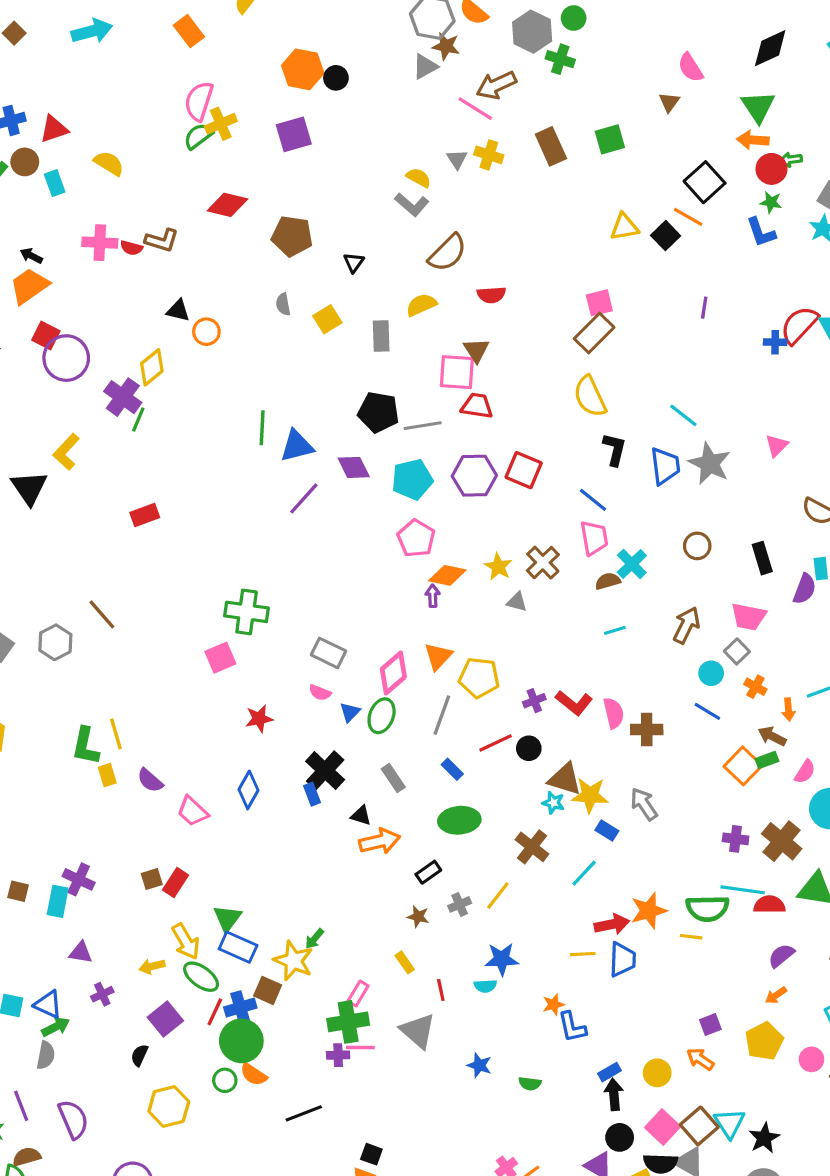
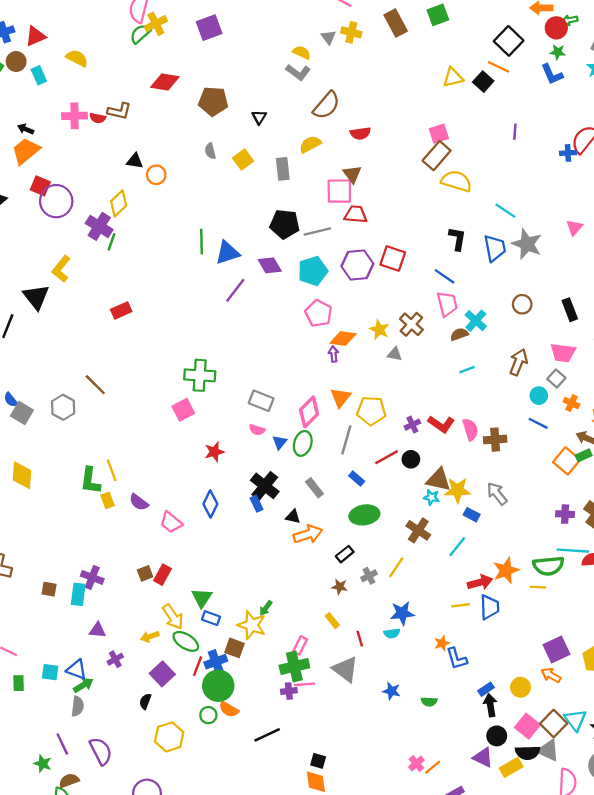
yellow semicircle: (590, 396) -> (456, 181), moved, turned 136
blue rectangle: (238, 947) -> (211, 618), size x0.7
purple square: (710, 1024) -> (556, 650), size x1.6

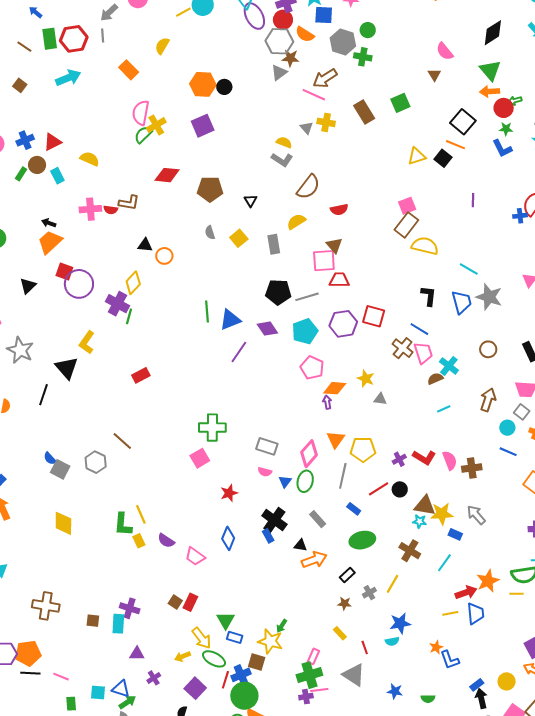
brown cross: (411, 324) -> (403, 348), moved
brown square: (145, 573) -> (175, 602), turned -32

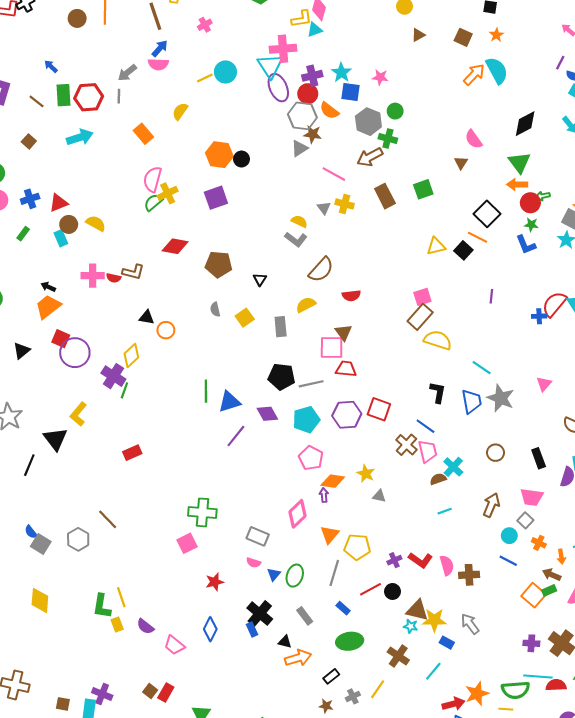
brown arrow: (325, 78) -> (370, 157), moved
brown circle: (37, 165) -> (69, 224), moved
pink diamond: (309, 454) -> (297, 514), moved

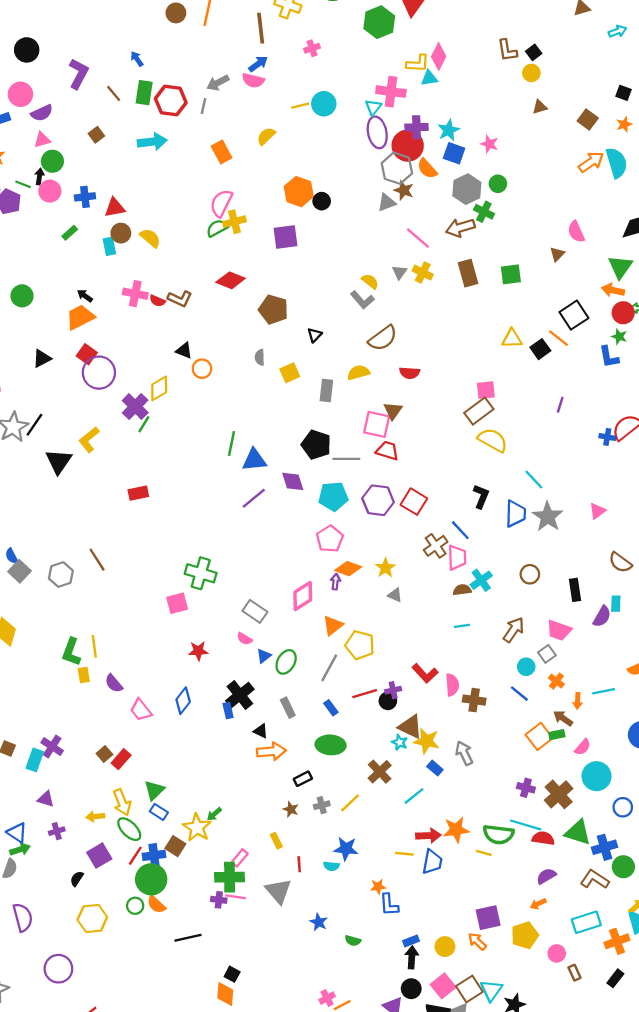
cyan triangle: (270, 66) -> (373, 107), size x0.6
red circle: (308, 94) -> (408, 146), size x1.4
black line: (29, 465) -> (34, 425), moved
purple cross: (394, 560) -> (393, 690), moved

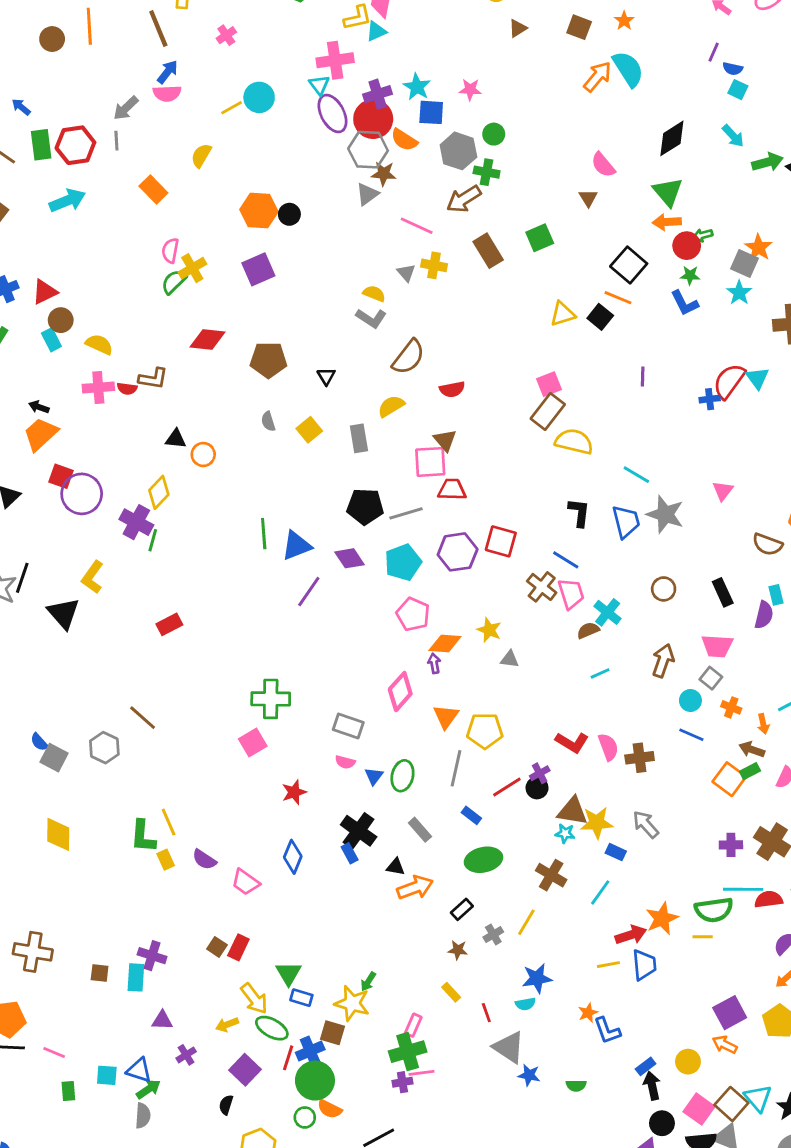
pink semicircle: (221, 203) -> (170, 251), size x0.7
yellow semicircle: (150, 238) -> (99, 344), moved
gray triangle: (278, 891) -> (509, 1047), moved

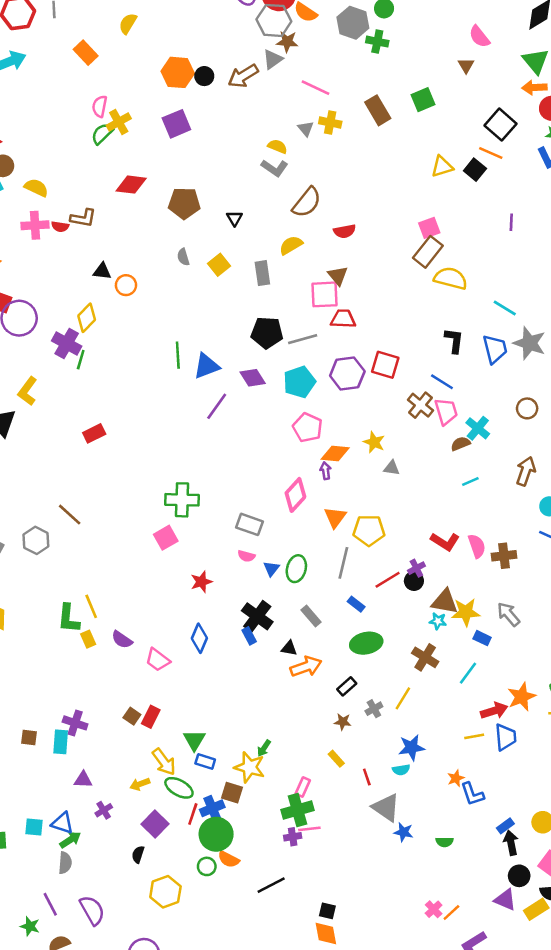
brown arrow: (464, 199) -> (243, 76), moved

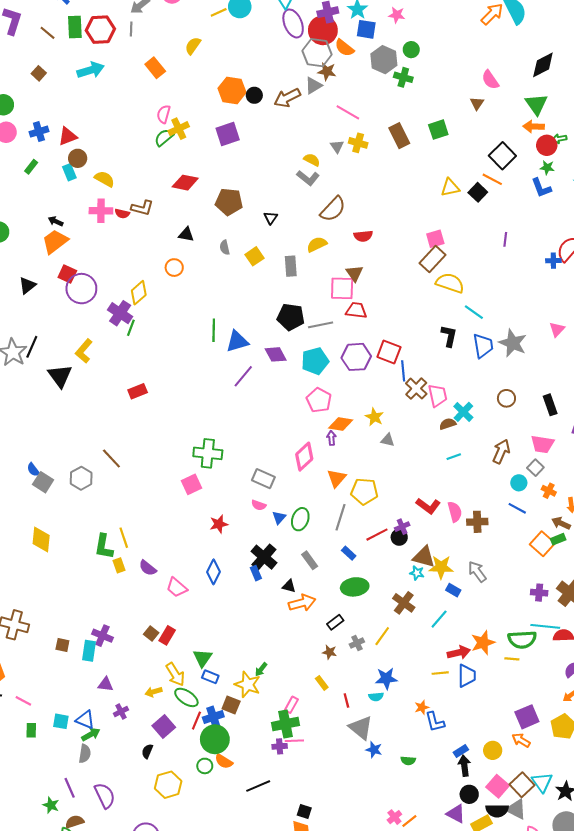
black triangle: (102, 271) -> (186, 234), moved
cyan line: (505, 308) -> (474, 312), moved
blue line: (442, 382) -> (403, 371), moved, turned 48

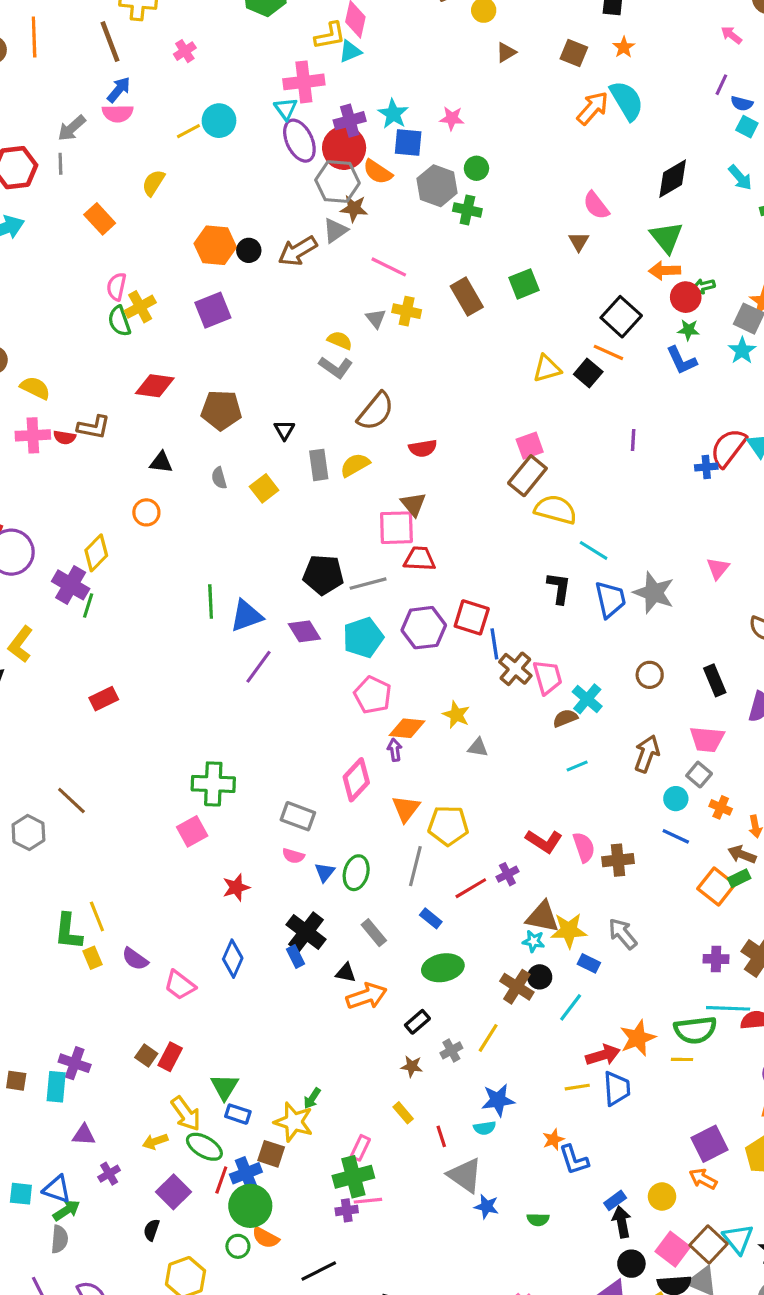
green semicircle: (164, 137) -> (119, 321), turned -66
gray rectangle: (291, 266) -> (319, 465), moved
black circle: (399, 537) -> (540, 977), moved

